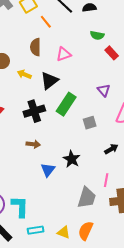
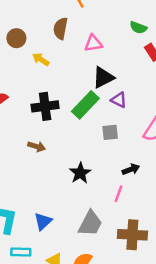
black triangle: (49, 81) -> (103, 77), moved
purple triangle: (104, 90) -> (119, 100), moved, turned -32
blue triangle: (48, 170) -> (43, 221), moved
pink line: (106, 180) -> (118, 194), moved

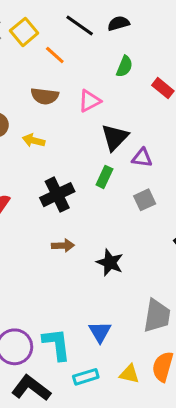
brown semicircle: (60, 28) -> (45, 96), turned -75
green semicircle: (138, 28) -> (124, 66), moved, turned -70
green rectangle: (85, 105) -> (104, 177), size x0.6
black star: (80, 173) -> (110, 262), moved

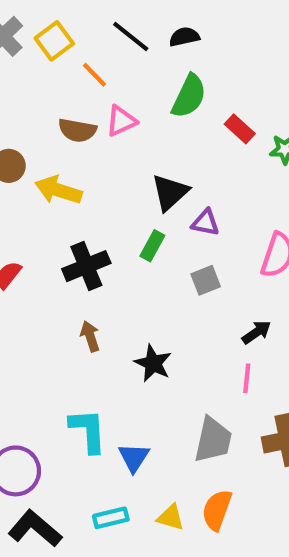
green semicircle: (124, 66) -> (189, 96), size x1.5
pink triangle: (90, 101) -> (121, 121), moved
yellow arrow: (34, 140) -> (58, 190), size x1.5
brown arrow: (63, 246) -> (90, 336), turned -110
cyan L-shape: (57, 344) -> (88, 431), moved

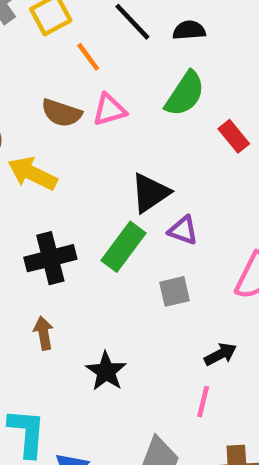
green rectangle: (152, 246) -> (123, 247), size x1.5

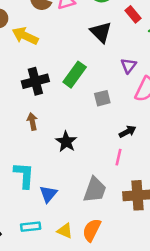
black triangle: (150, 193) -> (101, 32), moved, turned -40
purple triangle: (183, 230) -> (129, 66), moved, turned 49

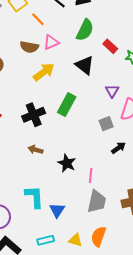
yellow arrow: (25, 36) -> (44, 72), moved, turned 125
gray square: (102, 98) -> (106, 124), moved
brown arrow: (32, 122) -> (35, 150), turned -56
pink line: (119, 157) -> (91, 175), moved

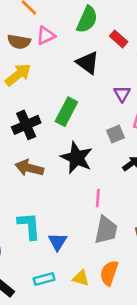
yellow arrow: (44, 72) -> (18, 75), moved
brown arrow: (35, 150) -> (29, 168), size x1.5
black star: (67, 163) -> (77, 158), moved, size x1.4

